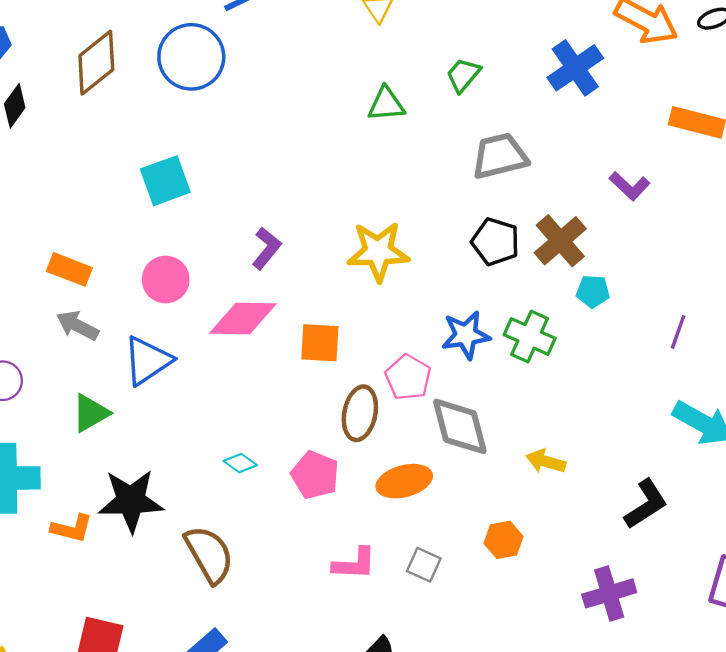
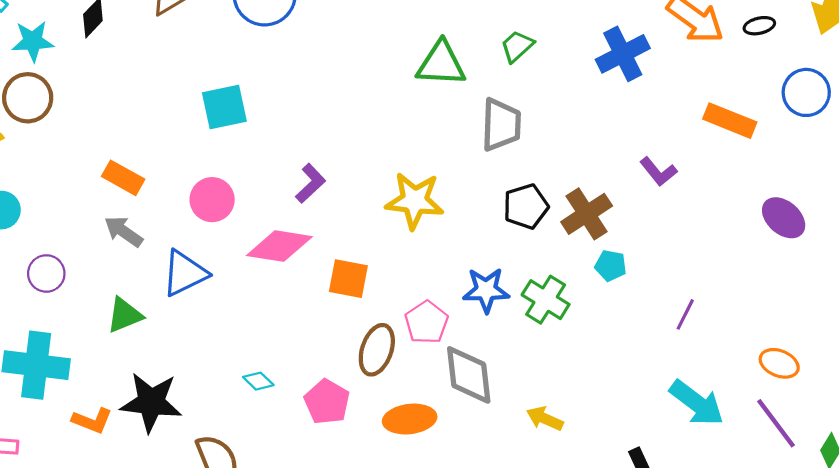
green triangle: (386, 104) -> (441, 64), size x1.4
gray trapezoid: (500, 156) -> (501, 125), moved, turned 98
black pentagon: (495, 242) -> (526, 206), turned 30

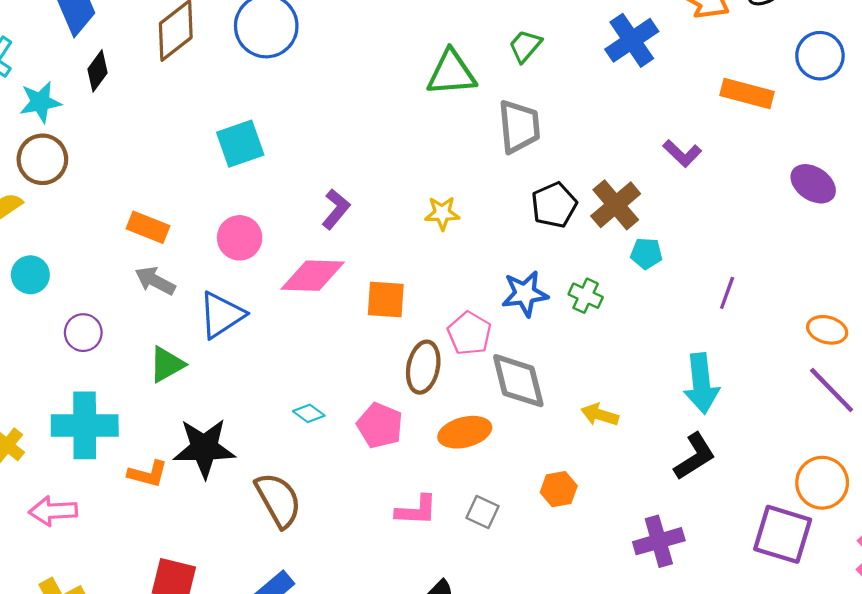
yellow star: (415, 201) -> (442, 213), size x0.6
green cross: (546, 300) -> (586, 296), size x0.7
cyan arrow: (697, 403) -> (701, 383), moved, turned 54

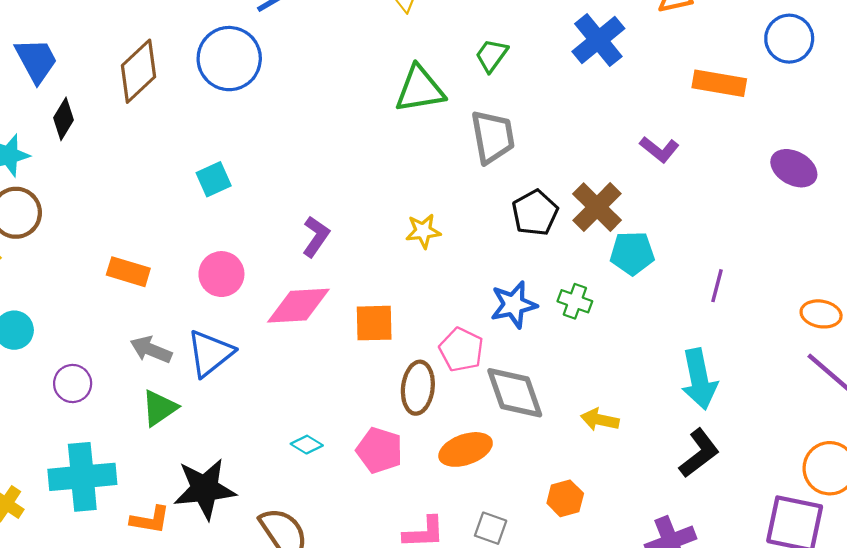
cyan square: (240, 144) -> (214, 179), size x0.7
cyan pentagon: (646, 253) -> (632, 253), size x1.4
gray arrow: (155, 281) -> (151, 350), moved

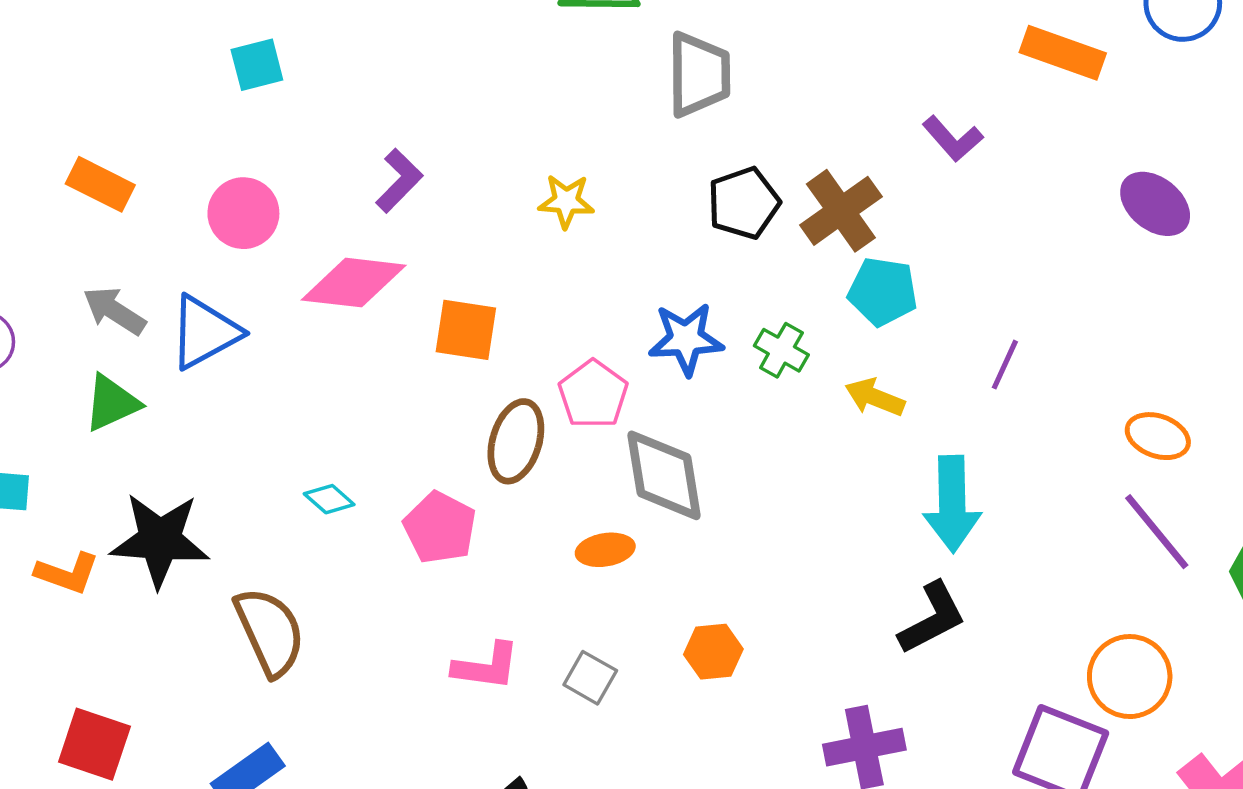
yellow arrow: (600, 420) -> (875, 397), moved
orange ellipse: (466, 449) -> (605, 550), moved, size x0.7

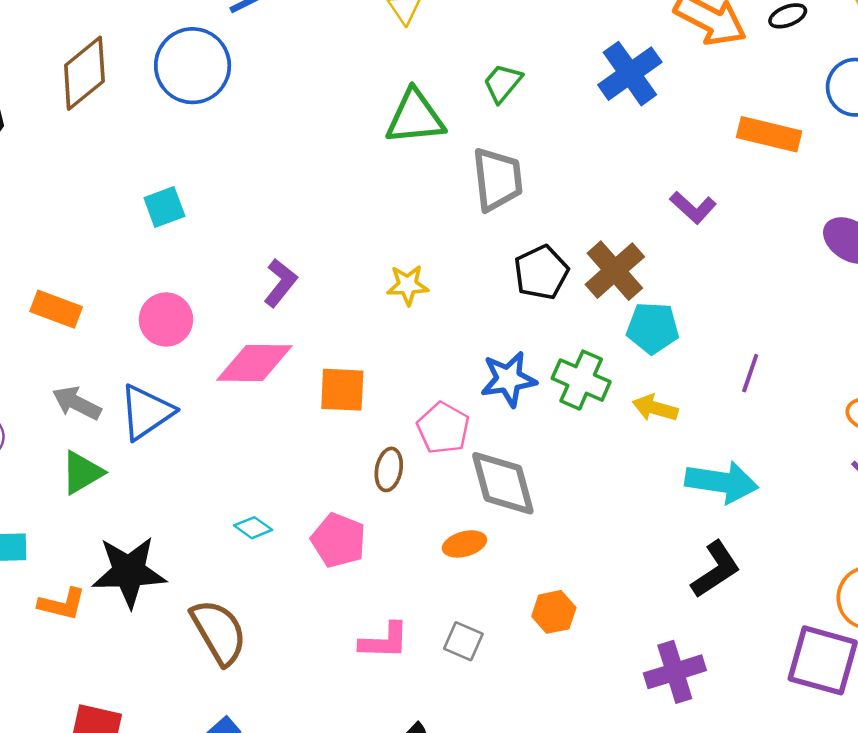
green cross: (781, 350) -> (581, 380), size x1.4
brown ellipse: (516, 441) -> (389, 469), size x0.7
cyan arrow: (952, 504) -> (722, 482), turned -74

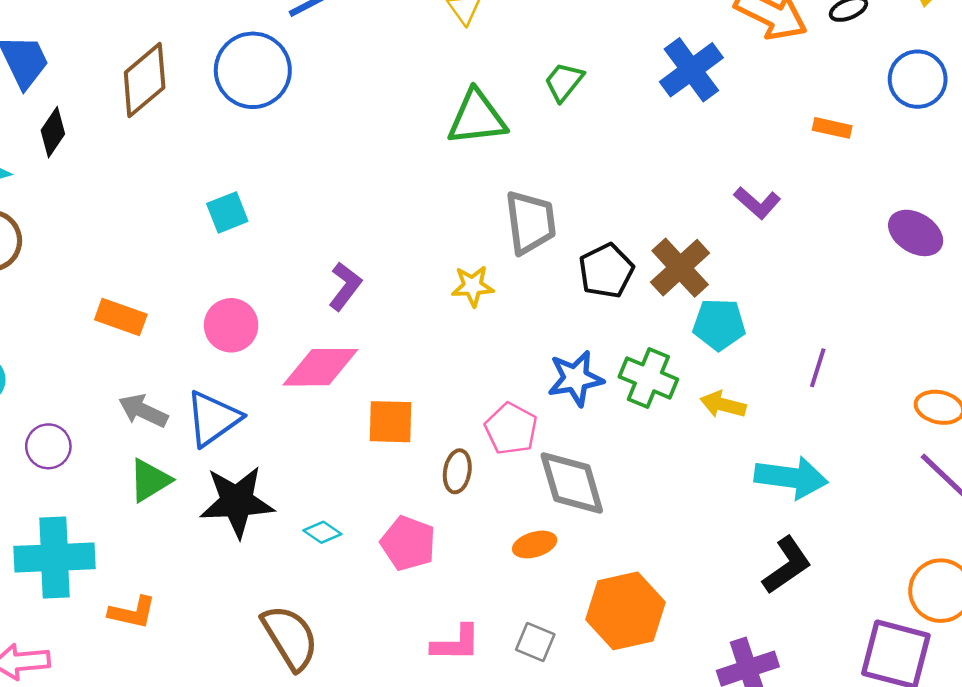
orange rectangle: (769, 134) -> (832, 128), size x0.6
gray trapezoid: (497, 179) -> (530, 222), moved
orange square: (342, 390) -> (390, 422), moved
black star: (129, 572) -> (237, 502), moved
orange hexagon: (554, 612) -> (625, 611), size x1.8

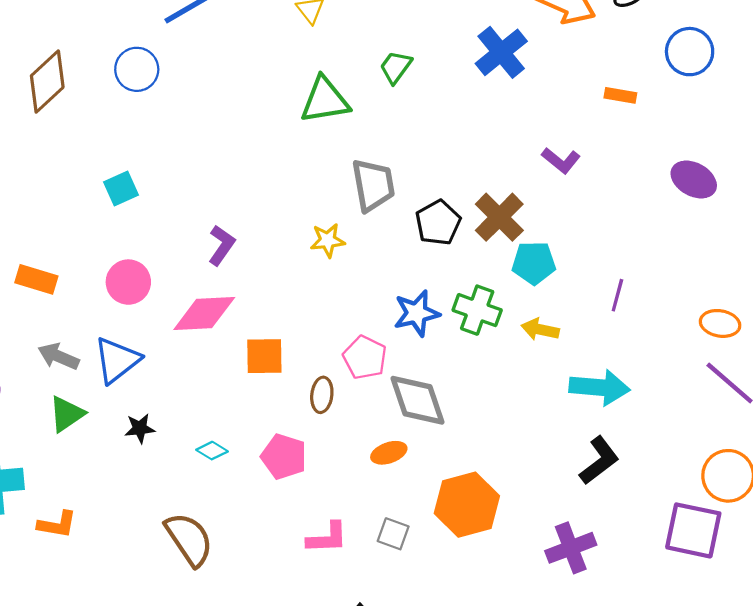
blue circle: (253, 70) -> (137, 69), size x0.7
black star: (237, 502) -> (140, 428), size x0.5

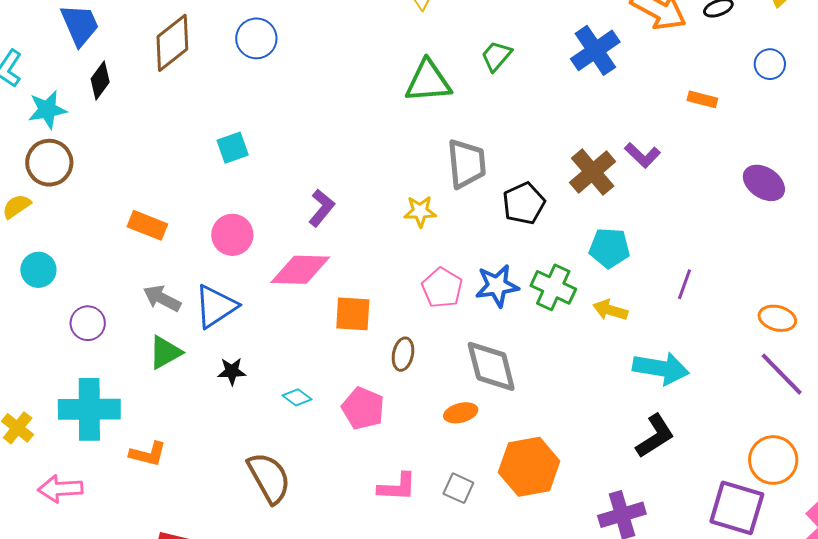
blue circle: (690, 52) -> (770, 64), size x0.7
brown cross: (499, 217) -> (593, 172), moved
pink pentagon: (365, 357) -> (442, 288), moved

